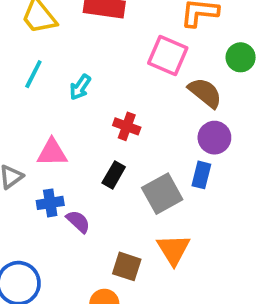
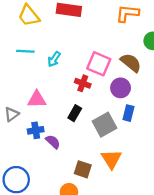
pink square: (168, 55) -> (99, 64), moved
cyan line: (33, 74) -> (25, 51), turned 66
purple circle: (214, 138) -> (121, 88), moved

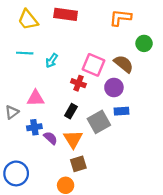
blue rectangle: (129, 113) -> (121, 111), turned 72
orange triangle: (111, 159) -> (73, 139), moved
brown square: (83, 169) -> (78, 164), turned -35

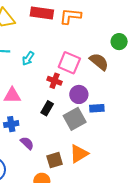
orange L-shape: (120, 18) -> (70, 16), moved
purple circle: (114, 87) -> (79, 94), moved
purple semicircle: (51, 138) -> (27, 143), moved
orange triangle: (73, 139) -> (79, 154), moved, turned 30

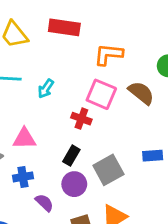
orange L-shape: (70, 16) -> (108, 54), moved
purple circle: (79, 94) -> (74, 184), moved
blue rectangle: (97, 108) -> (153, 156), moved

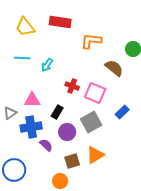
pink square: (101, 94) -> (95, 93), moved
black rectangle: (71, 156) -> (57, 112), moved
blue rectangle: (153, 156) -> (122, 112), turned -40
blue cross: (23, 177) -> (31, 127), size x1.5

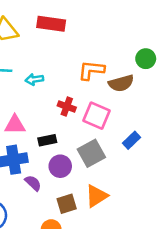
orange L-shape: (91, 41) -> (91, 70), moved
cyan arrow: (47, 65) -> (34, 79), turned 48
brown semicircle: (114, 68) -> (121, 83), turned 126
black rectangle: (57, 112) -> (47, 140), turned 48

